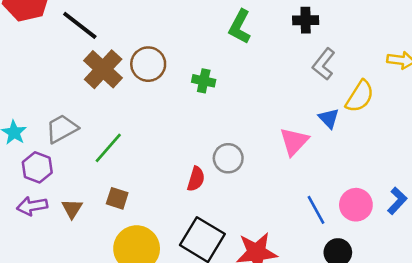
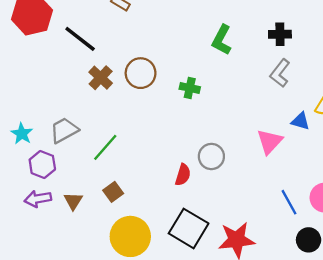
gray L-shape: (324, 64) -> (280, 73), moved
brown cross: (103, 69) -> (101, 78), size x0.7
blue triangle: (329, 118) -> (301, 121), turned -30
brown square: (117, 198) -> (113, 192), turned 36

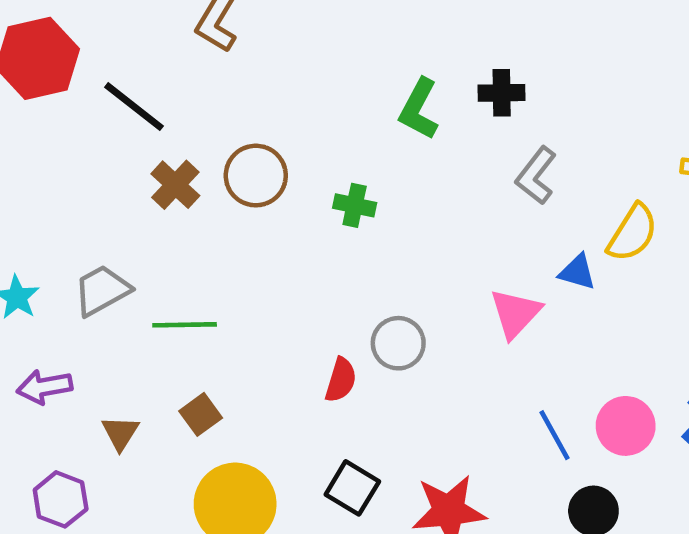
black cross: (280, 34) -> (502, 93), moved
green line: (105, 147) -> (185, 325), turned 48
purple hexagon: (42, 164) -> (61, 499), moved
purple arrow: (38, 199) -> (44, 387), moved
black square: (189, 228) -> (352, 488), size x0.7

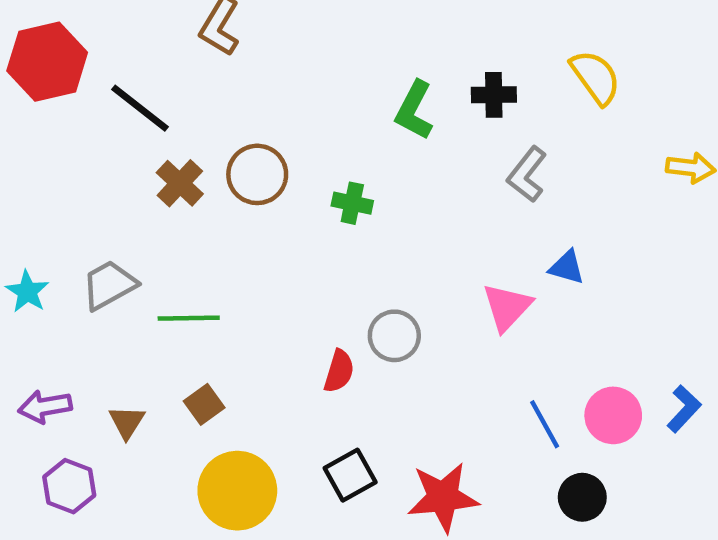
yellow semicircle: (633, 233) -> (596, 77), moved, turned -68
purple arrow: (44, 387) -> (45, 407), moved
black square: (352, 488) -> (350, 475), turned 30

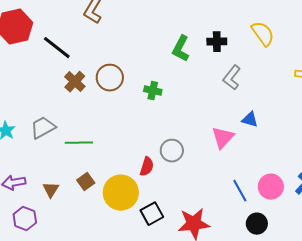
yellow circle: (237, 491) -> (121, 193), moved

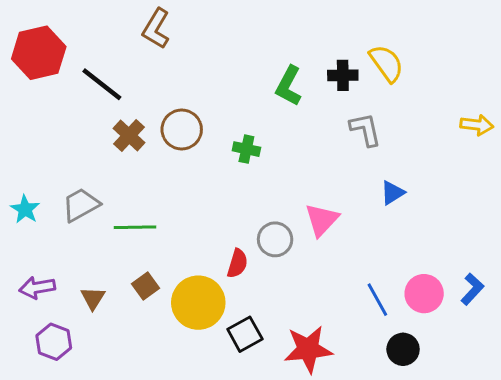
yellow semicircle: (263, 34) -> (386, 63), moved
gray L-shape: (232, 78) -> (365, 129), turned 130
blue triangle: (250, 120) -> (392, 193), turned -48
pink triangle: (223, 138) -> (322, 220), moved

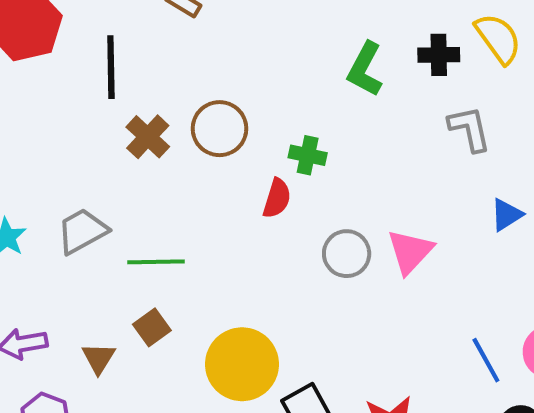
black line: (102, 84) -> (111, 67), turned 51
gray circle: (275, 239) -> (347, 254), moved
red semicircle: (237, 263) -> (277, 198), moved
brown square: (146, 286) -> (152, 327), moved

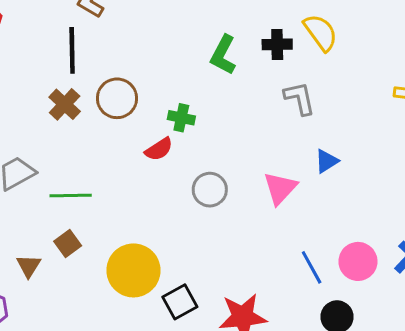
black line: (111, 67) -> (72, 50), moved
red semicircle: (277, 198) -> (159, 149), turned 40
pink triangle: (410, 252) -> (280, 188), moved

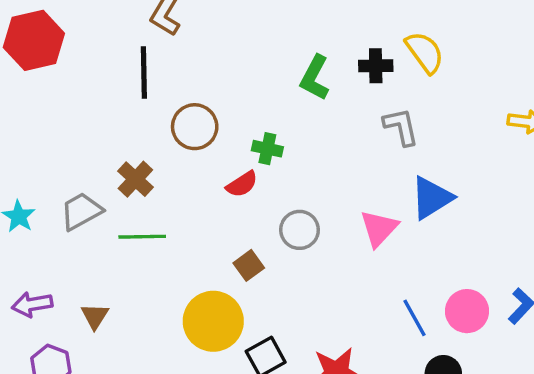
brown cross: (65, 104) -> (135, 179), moved
blue triangle: (327, 161) -> (431, 198), size x1.6
brown square: (68, 243) -> (249, 265), moved

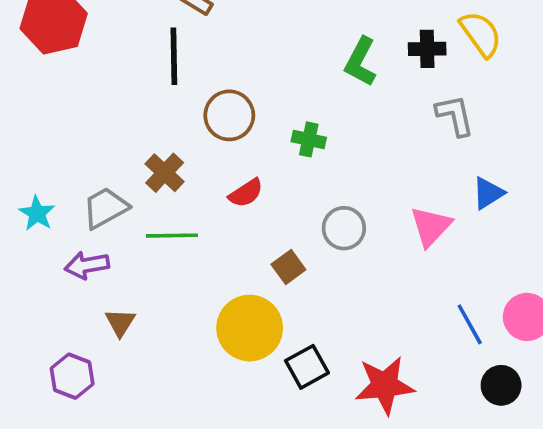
red semicircle: (242, 184) -> (246, 193), moved
blue triangle: (431, 198) -> (488, 193), size x0.7
purple arrow: (32, 304) -> (87, 265), moved

